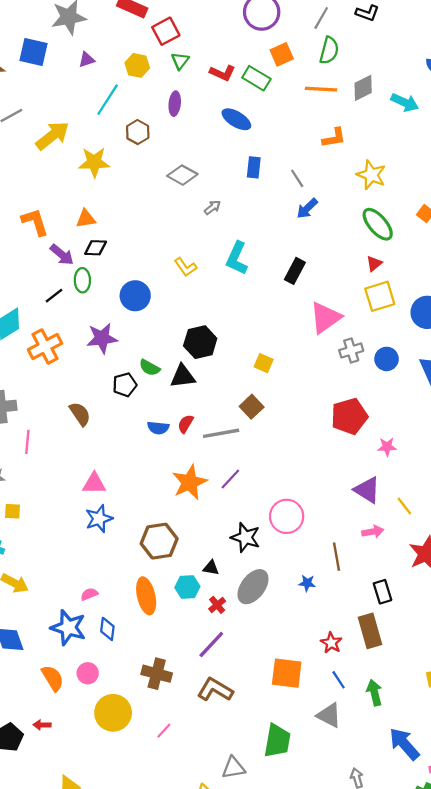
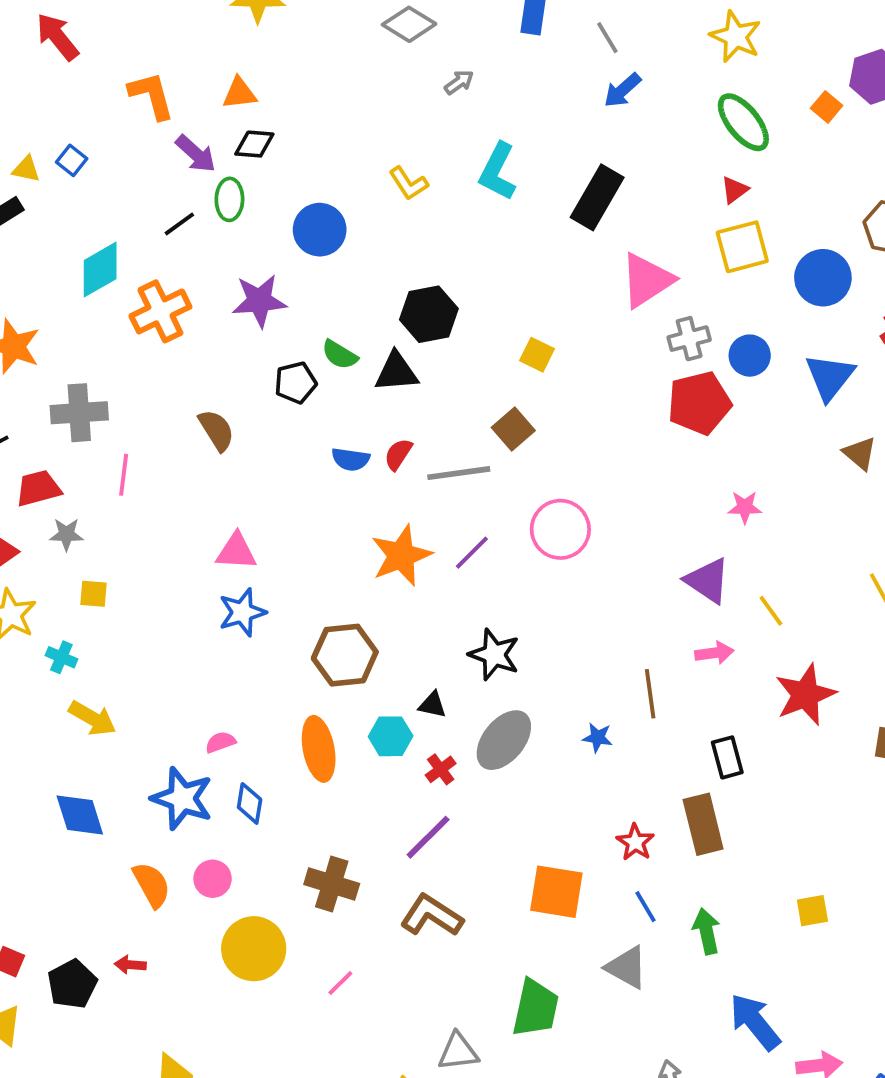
black rectangle: (295, 271) -> (597, 197), size x1.4
red pentagon: (349, 416) -> (699, 403), moved
pink circle: (287, 516) -> (560, 529), moved

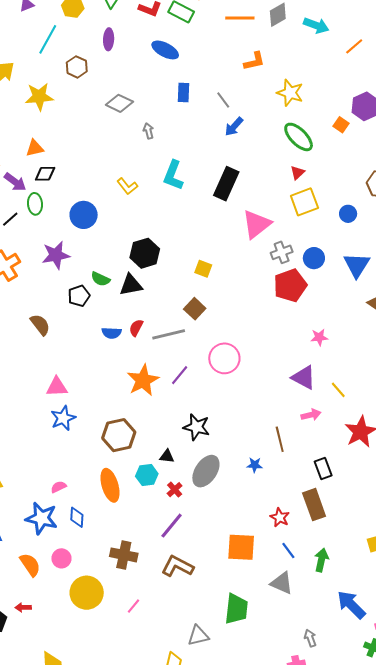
gray arrow: (459, 82) -> (148, 131), turned -63
blue circle: (823, 278) -> (348, 214), size x0.6
green arrow: (707, 931) -> (321, 560), turned 30

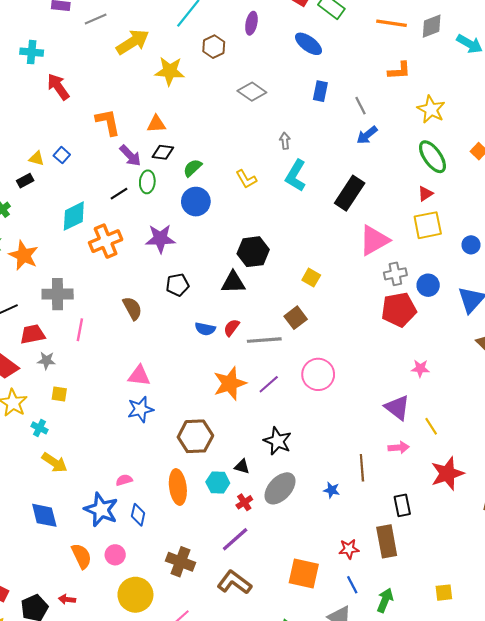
gray arrow: (148, 131) -> (285, 141), moved
green semicircle: (100, 279) -> (192, 168), moved, turned 102
red star: (280, 517) -> (349, 549), turned 30

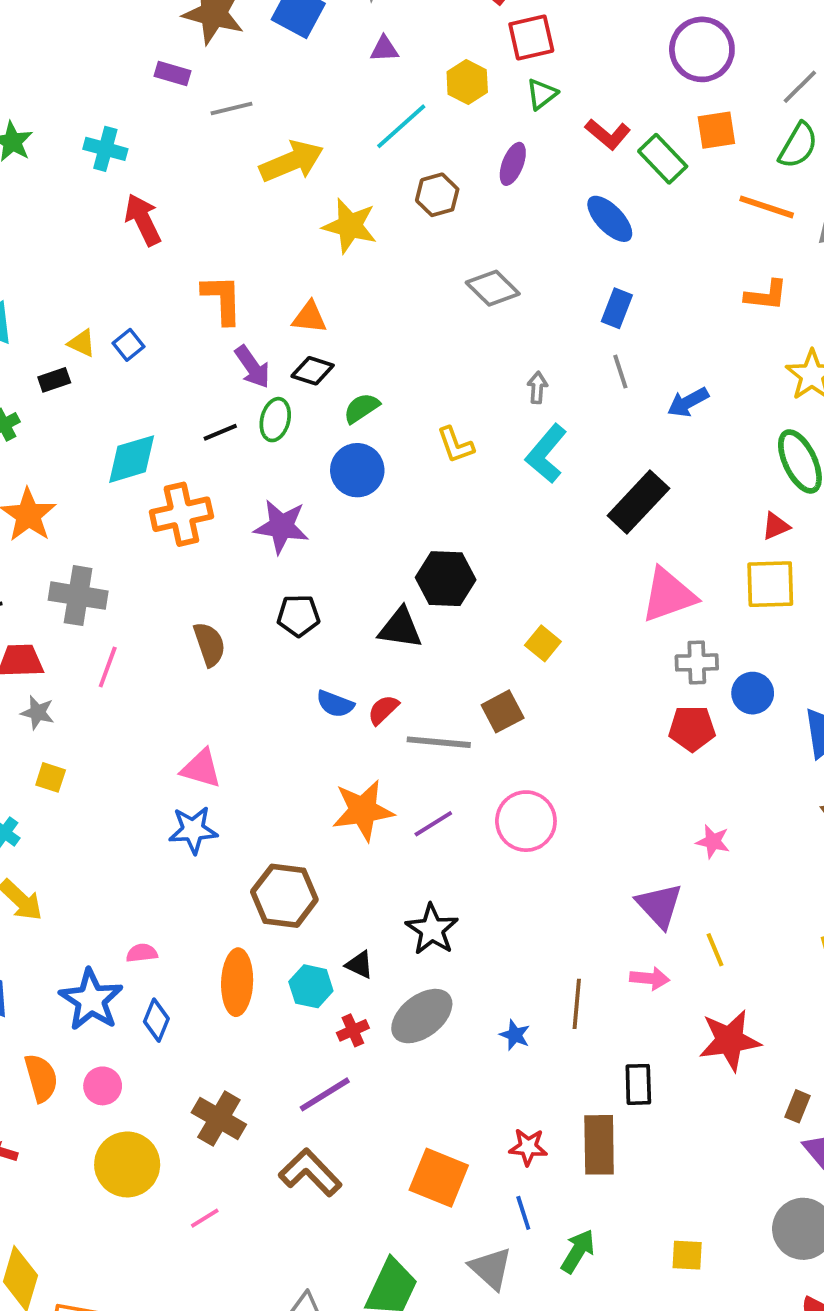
gray line: (361, 106) -> (620, 372), moved
red pentagon: (399, 310) -> (692, 728), size x0.7

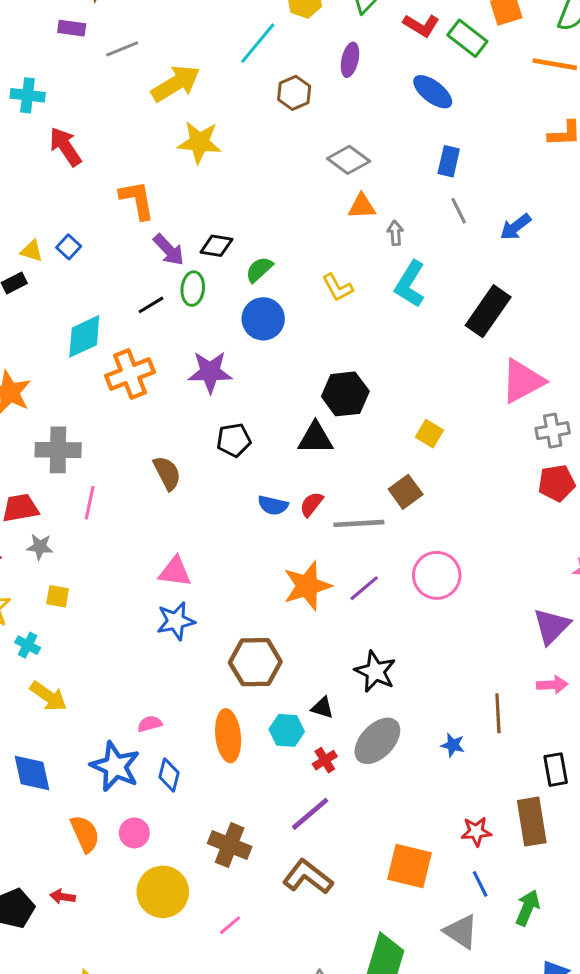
yellow star: (350, 226) -> (199, 142), moved
orange triangle: (309, 317) -> (362, 206), moved
purple triangle: (659, 905) -> (551, 626), turned 36

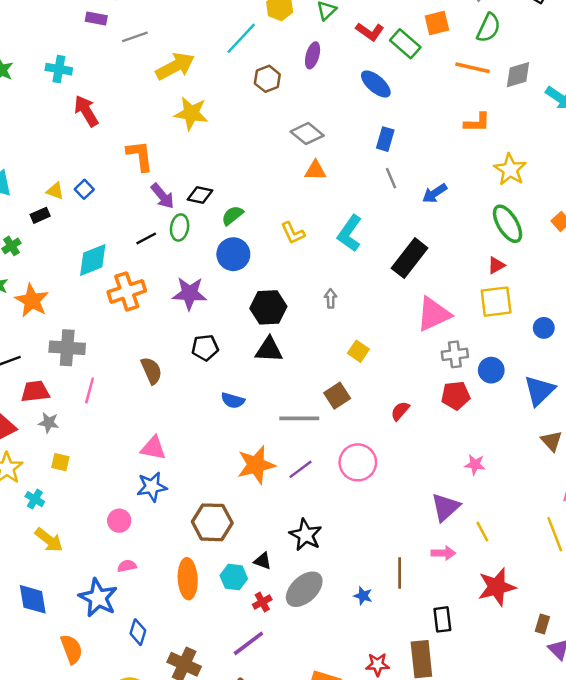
gray arrow: (395, 233) -> (331, 298), moved
black hexagon: (345, 394) -> (268, 307), moved
red semicircle: (311, 504) -> (400, 411), moved
blue diamond: (169, 775) -> (138, 632), moved
pink circle: (134, 833) -> (119, 521), moved

